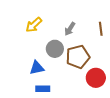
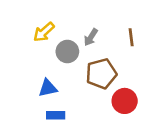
gray circle: (55, 49) -> (67, 52), moved

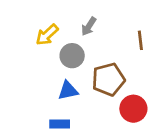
gray arrow: (91, 37) -> (89, 26), moved
blue triangle: (48, 88) -> (68, 91), moved

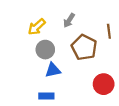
gray circle: (72, 56) -> (45, 50), moved
brown pentagon: (108, 79) -> (84, 47), moved, turned -30

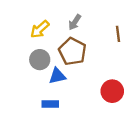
brown pentagon: (84, 47) -> (72, 51), moved
gray circle: (45, 50) -> (40, 60), moved

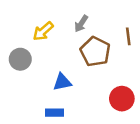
brown pentagon: (72, 51) -> (95, 52), moved
gray circle: (40, 60) -> (20, 59), moved

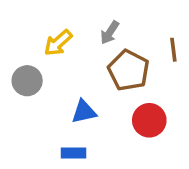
red circle: (122, 99) -> (149, 120), moved

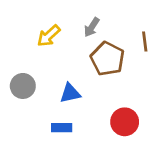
gray circle: (27, 81) -> (23, 86), moved
red circle: (149, 120) -> (125, 122), moved

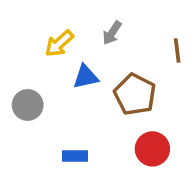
brown pentagon: (107, 59) -> (135, 94), moved
blue triangle: (70, 93) -> (86, 77), moved

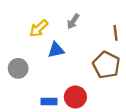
brown pentagon: (135, 94) -> (106, 65), moved
red circle: (152, 149) -> (75, 97), moved

